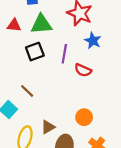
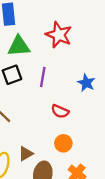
blue star: (93, 41) -> (86, 83), moved
red semicircle: (83, 70) -> (60, 111), moved

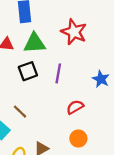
red semicircle: (60, 111) -> (75, 107), turned 126

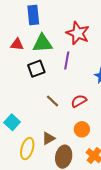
purple line: (58, 73) -> (67, 61), moved
brown line: (20, 112) -> (53, 101), moved

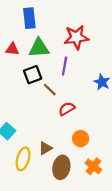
red star: (78, 33) -> (76, 37), turned -30
brown line: (53, 101) -> (50, 90), moved
red semicircle: (79, 101) -> (67, 109), moved

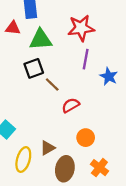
red triangle: (12, 49) -> (13, 28), moved
purple line: (65, 66) -> (86, 59), moved

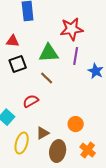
red triangle: (13, 28) -> (13, 41), moved
green triangle: (41, 40) -> (49, 53), moved
black square: (34, 68) -> (18, 64), moved
red semicircle: (71, 105) -> (31, 101), moved

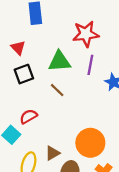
red triangle: (13, 41) -> (18, 48), turned 40
red semicircle: (31, 101) -> (28, 116), moved
orange circle: (76, 124) -> (90, 143), size x1.6

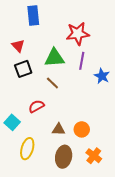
red semicircle: (28, 116) -> (36, 106), moved
orange circle: (90, 143) -> (82, 129), size x0.6
brown triangle: (53, 153) -> (59, 129), moved, turned 32

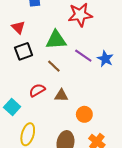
purple line: (82, 61) -> (83, 56), moved, turned -66
brown triangle: (59, 129) -> (61, 95), moved

